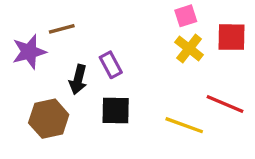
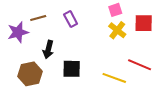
purple rectangle: (111, 65) -> (71, 19), moved

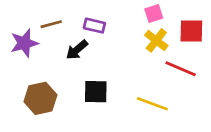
purple rectangle: (71, 19) -> (94, 26), turned -49
black arrow: (48, 50) -> (77, 50), moved, turned 36
red line: (140, 65) -> (181, 69), moved

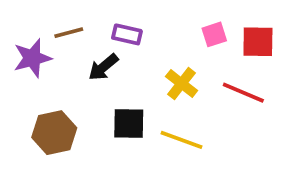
pink square: (154, 13) -> (214, 34), moved
yellow cross: (156, 40) -> (182, 84), moved
yellow line: (152, 104) -> (182, 140), moved

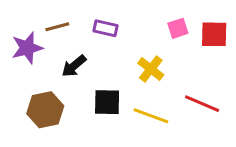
black arrow: (103, 67) -> (74, 66), moved
red line: (243, 93) -> (202, 104), moved

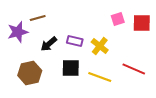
purple rectangle: (106, 28) -> (75, 41), moved

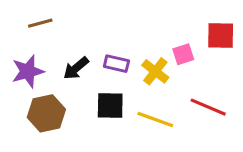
brown line: (38, 18) -> (40, 23), moved
pink square: (118, 19) -> (183, 54), moved
purple star: (18, 32) -> (28, 71), moved

